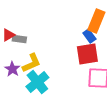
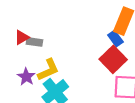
red square: (87, 54) -> (113, 59), turned -35

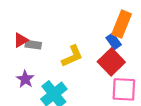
yellow L-shape: (48, 70) -> (72, 56), moved

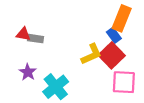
red triangle: (21, 40) -> (23, 34), turned 40
yellow L-shape: (72, 56) -> (91, 54), moved

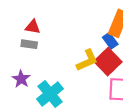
red triangle: (23, 34) -> (33, 27), moved

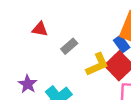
gray rectangle: (29, 44) -> (69, 46), moved, turned -49

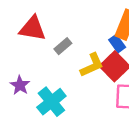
red triangle: (40, 29) -> (33, 28), size x1.6

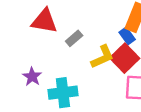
cyan cross: (51, 102) -> (63, 93), turned 32

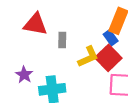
gray rectangle: (74, 38) -> (62, 40), turned -48

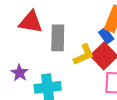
gray rectangle: (62, 40) -> (58, 38), size x1.6

